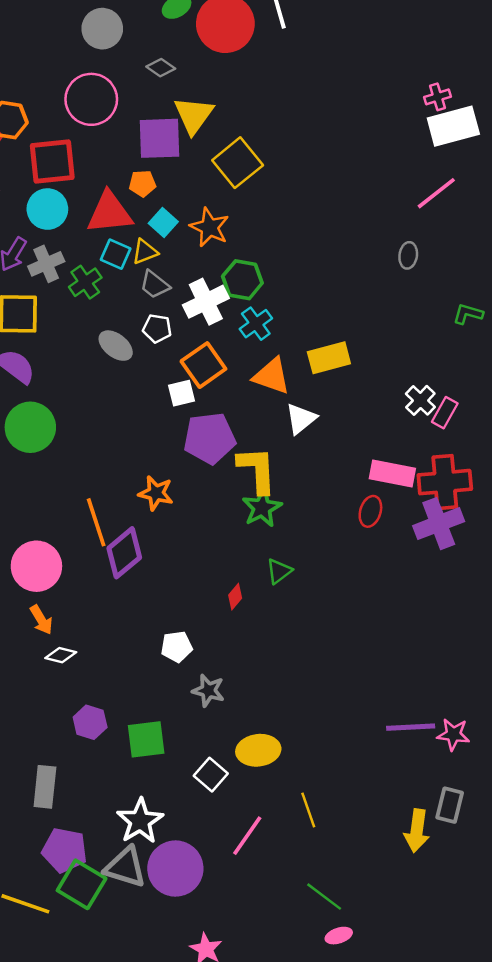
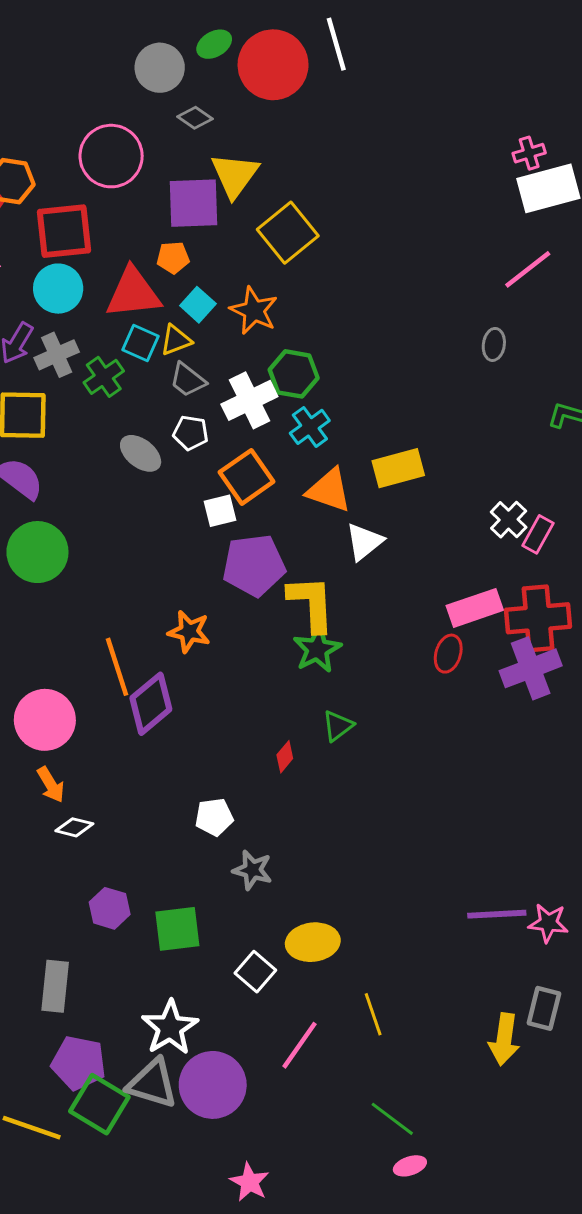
gray circle: (102, 29) -> (160, 68), moved
pink rectangle: (392, 474) -> (475, 608), turned -30

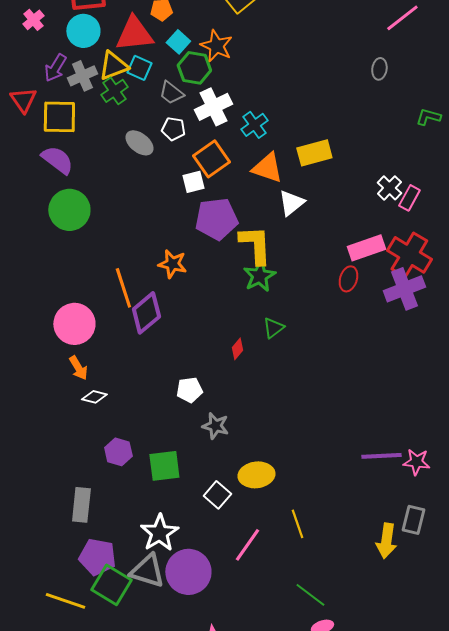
yellow triangle: (176, 340) -> (113, 66), moved, size x1.4
green hexagon: (294, 374) -> (194, 68), moved
red cross: (538, 618) -> (409, 255), turned 36

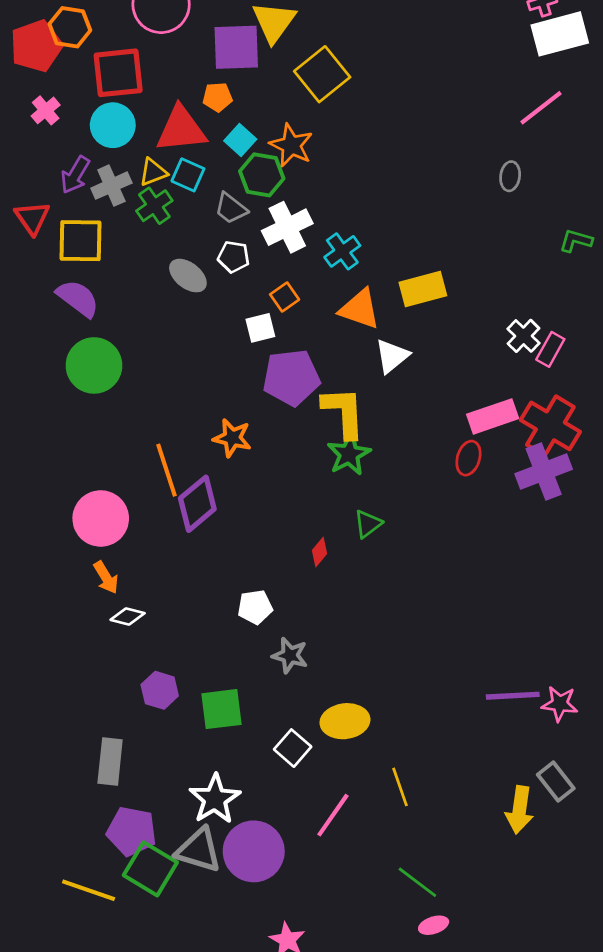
yellow triangle: (113, 66) -> (153, 172), size x0.7
orange square: (211, 159) -> (285, 297), size x0.6
gray rectangle: (413, 520) -> (556, 782), turned -52

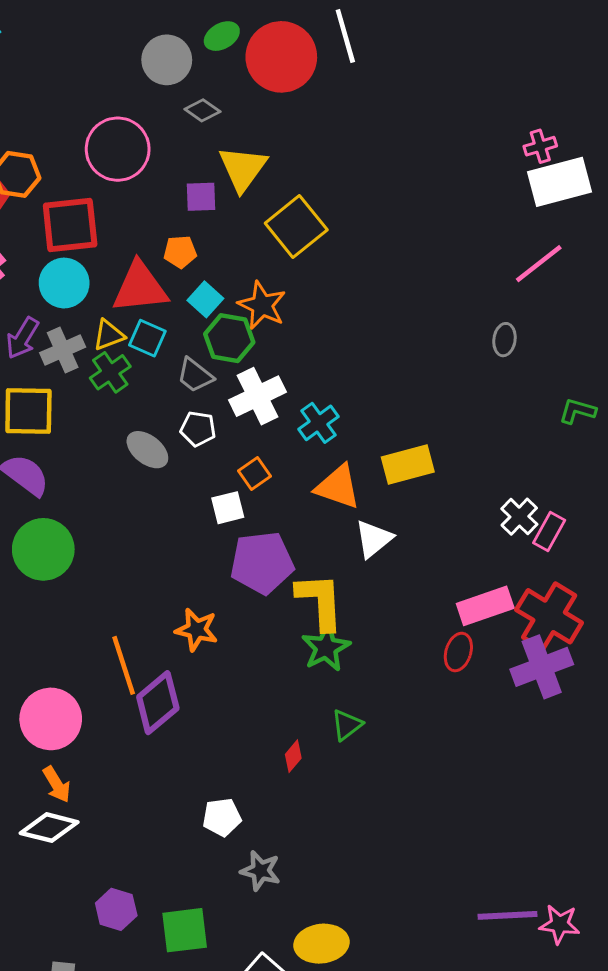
purple square: (236, 47) -> (201, 197), size x0.6
white diamond: (128, 616) -> (49, 828), moved, size x1.5

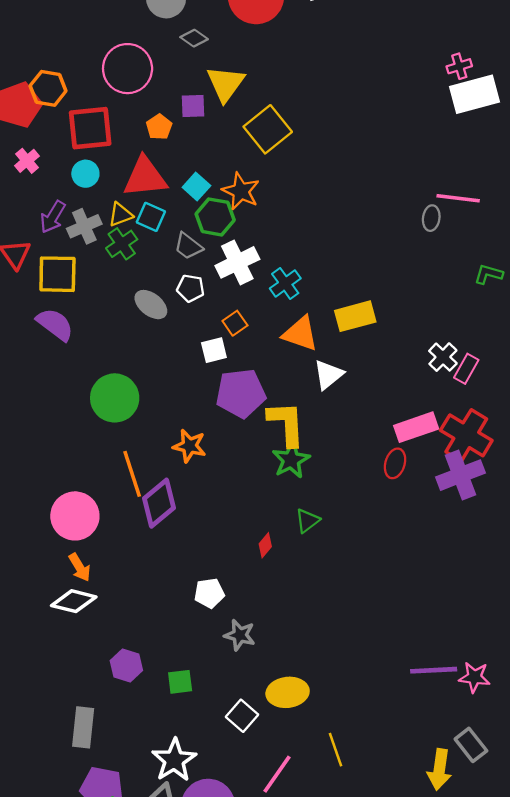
orange pentagon: (180, 252) -> (159, 127), moved, turned -30
pink line: (539, 264) -> (458, 198), moved, turned 45
cyan circle: (64, 283) -> (85, 174), size x0.7
green circle: (43, 549) -> (115, 398), moved
green square: (185, 930) -> (180, 682), size x0.7

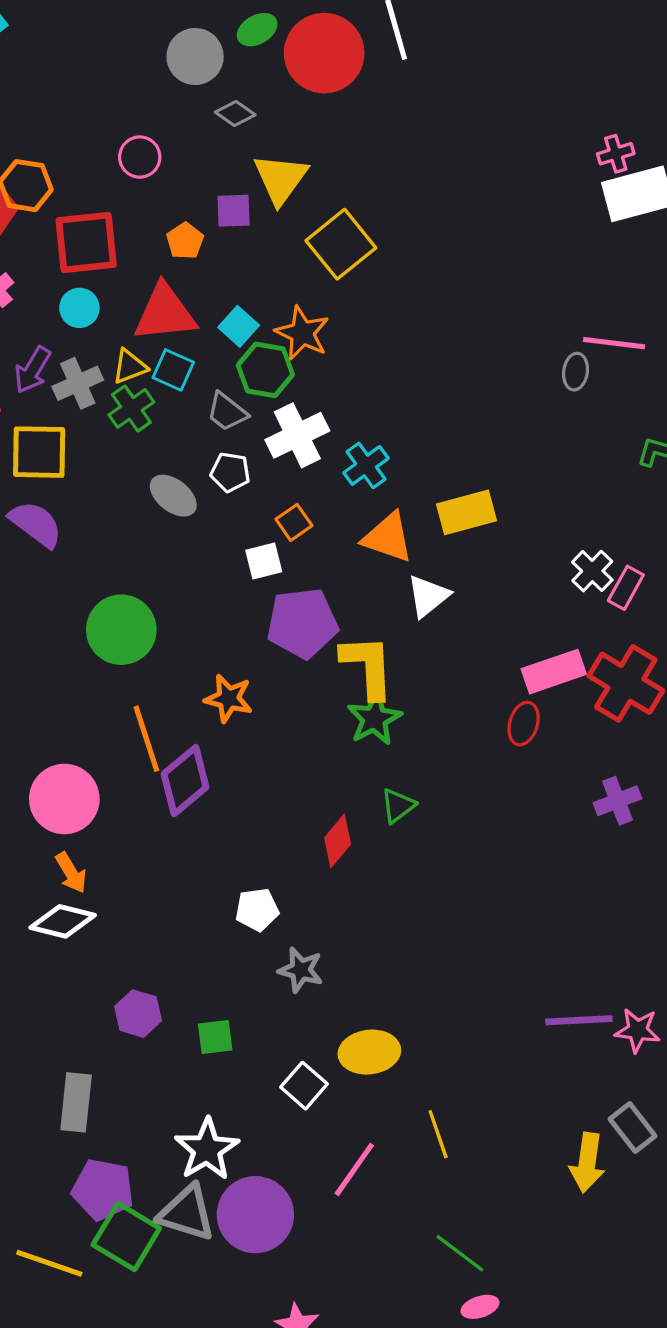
pink circle: (128, 69) -> (140, 157), size x0.6
purple cross: (460, 475) -> (617, 801), moved, size x0.7
red diamond: (265, 545) -> (338, 841), size x1.4

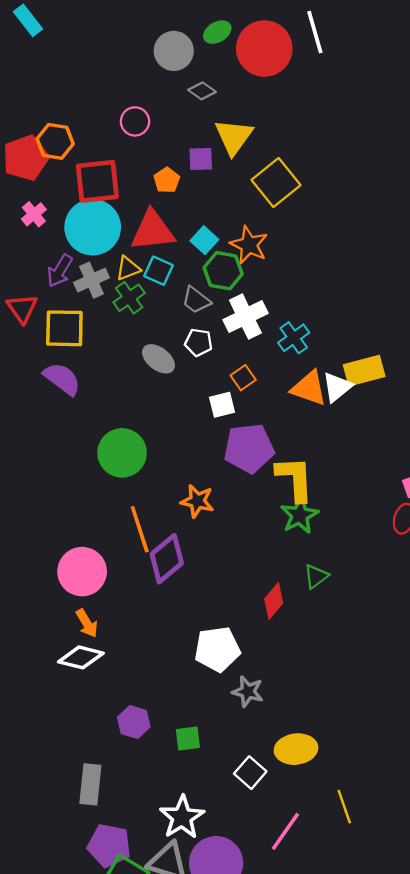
cyan circle: (79, 308) -> (93, 227), size x2.0
white triangle: (428, 596) -> (337, 387), moved
white pentagon: (257, 910) -> (217, 649), size x1.5

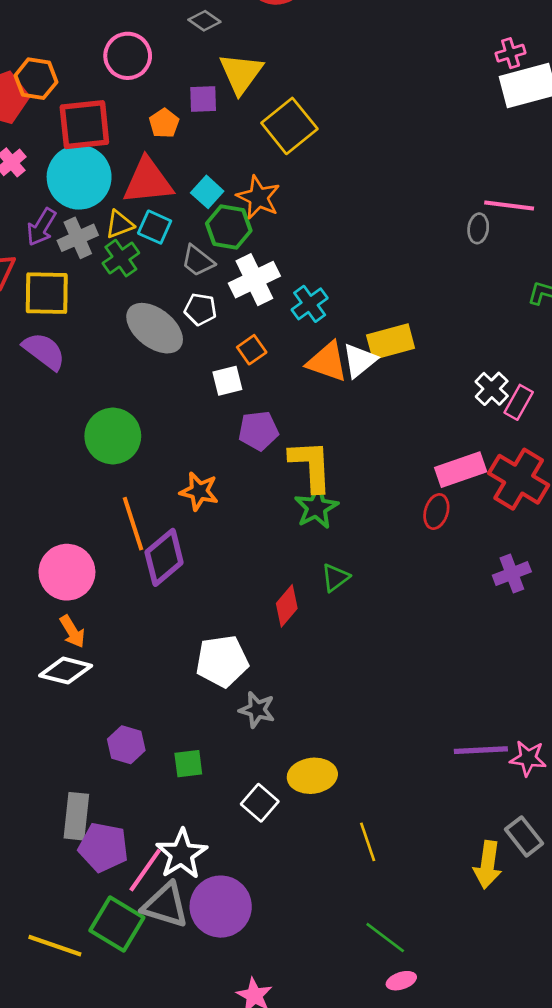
pink circle: (135, 121) -> (128, 56), size x1.4
gray ellipse: (158, 359) -> (155, 328), size x1.5
purple pentagon: (249, 448) -> (258, 431), size x0.7
pink line: (285, 831) -> (145, 870), moved
purple pentagon: (109, 845) -> (103, 847), moved

